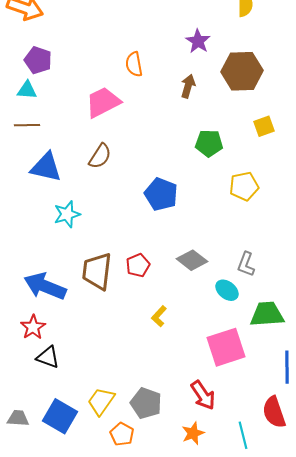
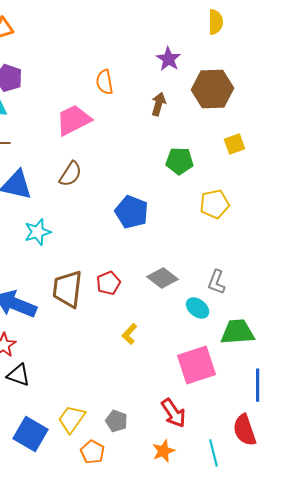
gray pentagon: (146, 403) -> (117, 421), size x0.7

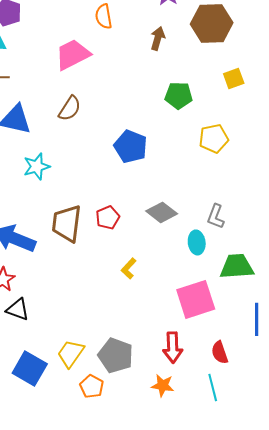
cyan ellipse: (198, 308) -> (197, 242), turned 45
red arrow: (174, 413) -> (173, 347), turned 32
gray pentagon: (117, 421) -> (116, 355), size x1.6
red semicircle: (245, 430) -> (220, 352), moved, size x0.7
orange star: (164, 451) -> (163, 385), turned 30

